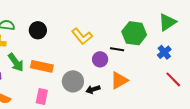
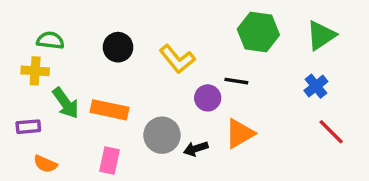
black circle: (38, 30) -> (118, 47), moved
green hexagon: (134, 33) -> (258, 32), moved

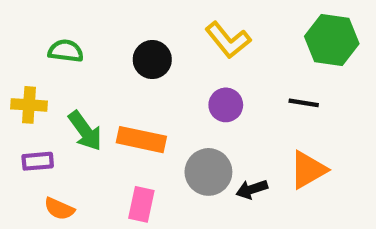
yellow L-shape: (177, 59) -> (228, 40), moved
yellow cross: (35, 71) -> (29, 105), moved
purple circle: (208, 98) -> (226, 105), moved

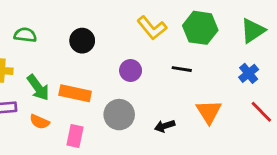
yellow L-shape: (228, 40) -> (152, 28), moved
orange triangle: (308, 170) -> (209, 112), moved, turned -32
black arrow: (252, 189) -> (165, 126), moved
orange semicircle: (59, 209) -> (39, 122), moved

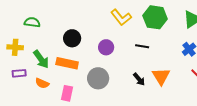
black circle: (82, 41) -> (72, 38), moved
black arrow: (165, 126) -> (139, 79), moved, turned -112

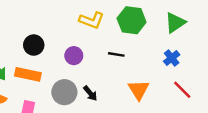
yellow L-shape: (121, 17) -> (91, 20), turned -30
black arrow: (139, 79) -> (90, 93), moved

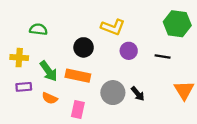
yellow L-shape: (91, 20) -> (113, 27), moved
purple circle: (74, 56) -> (129, 51), moved

